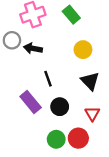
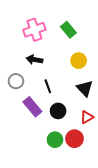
gray circle: (12, 40) -> (16, 81), moved
red triangle: (92, 114) -> (87, 117), turned 32

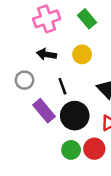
yellow circle: (79, 61) -> (82, 54), moved
black circle: (58, 111) -> (75, 116), size x1.5

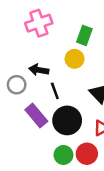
green rectangle: (87, 19) -> (84, 35), moved, turned 60
black arrow: (47, 54) -> (39, 70), moved

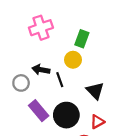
black line: (55, 91) -> (60, 80), moved

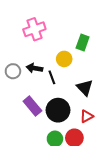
green rectangle: (82, 39) -> (83, 43), moved
gray circle: (21, 83) -> (13, 71), moved

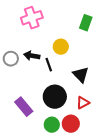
green rectangle: (83, 43) -> (86, 23), moved
purple rectangle: (32, 106) -> (24, 107), moved

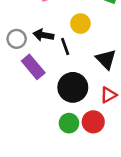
purple rectangle: (24, 107) -> (33, 67), moved

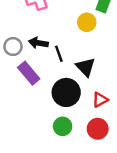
yellow circle: (80, 24) -> (87, 22), moved
black triangle: (106, 59) -> (86, 67), moved
red circle: (93, 122) -> (98, 129), moved

